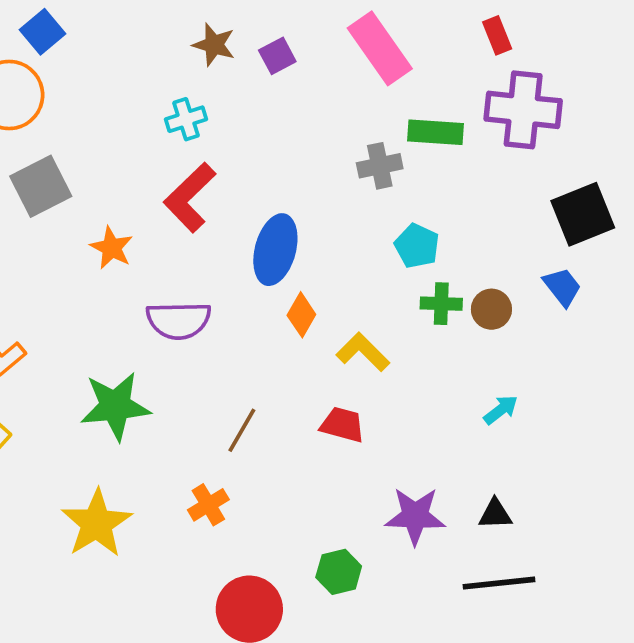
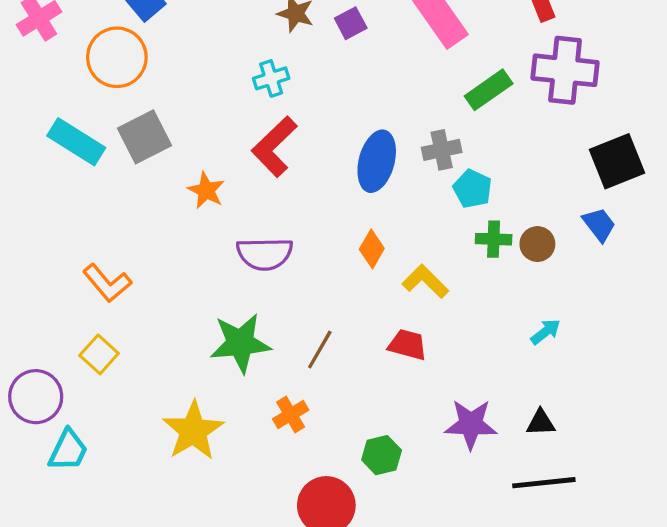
green rectangle: (436, 132) -> (489, 90), turned -39
gray cross: (380, 166) -> (442, 150), moved
blue ellipse: (275, 250) -> (377, 161), moved
green star: (115, 406) -> (240, 343), moved
green hexagon: (339, 572) -> (382, 455), moved

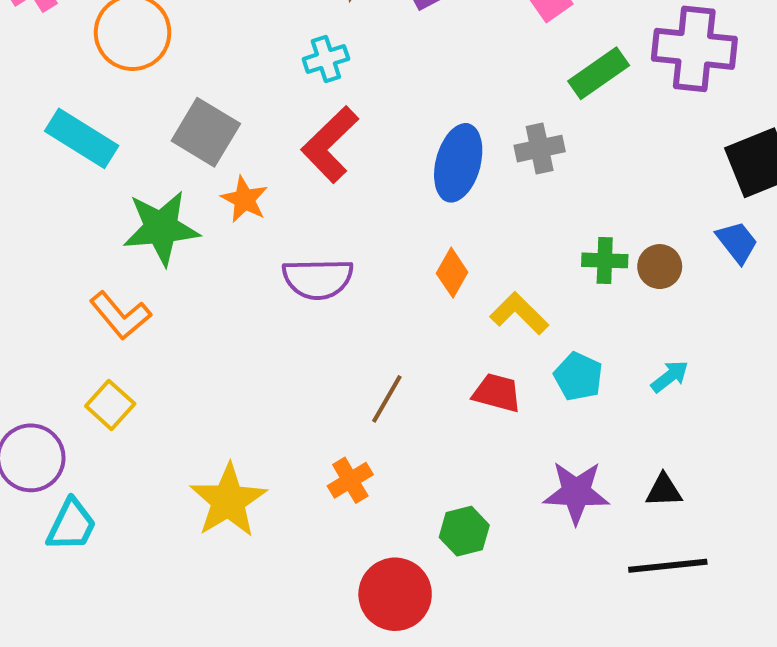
gray square: (144, 137) -> (206, 132), moved, turned -32
cyan pentagon: (472, 189) -> (578, 376), moved
green star: (240, 343) -> (161, 228), moved

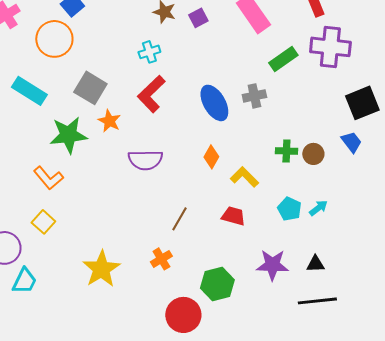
blue ellipse: (458, 163) -> (214, 103), turned -45
cyan pentagon: (578, 376) -> (289, 209), moved
green hexagon: (464, 531) -> (217, 284), size x1.4

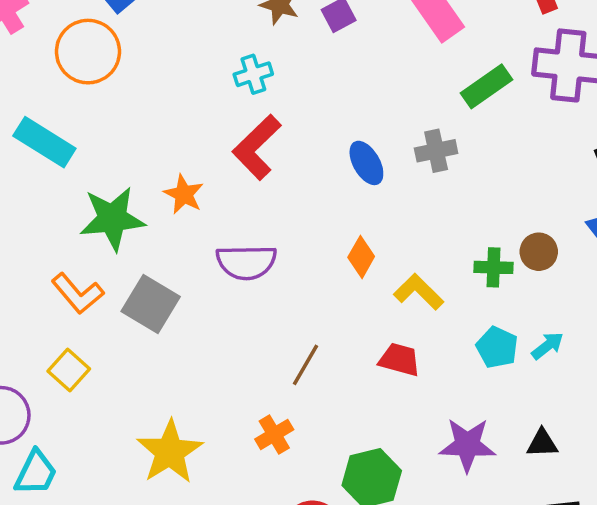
gray square: (90, 88) -> (151, 304), moved
blue ellipse: (214, 103) -> (366, 163), size x0.7
green cross: (286, 151) -> (493, 267), moved

